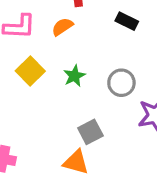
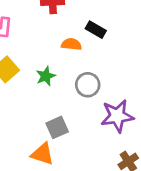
orange semicircle: (62, 27) -> (71, 44), moved, turned 36

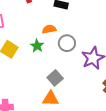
orange semicircle: (71, 44) -> (49, 29), moved

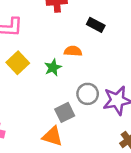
gray circle: (67, 43) -> (88, 94), moved

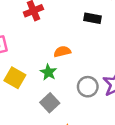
black rectangle: (96, 25) -> (92, 18), moved
gray square: (65, 112) -> (50, 103), moved

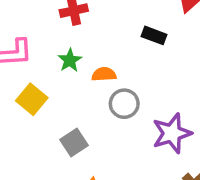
green star: (48, 72) -> (70, 60), moved
gray circle: (88, 87) -> (124, 104), moved

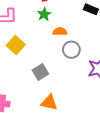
green star: (70, 60) -> (44, 14), moved

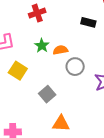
green star: (44, 14) -> (42, 46), moved

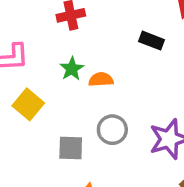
gray circle: (75, 67) -> (112, 130), moved
gray square: (47, 94) -> (71, 148), turned 35

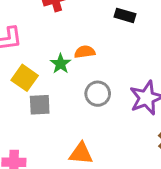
green star: (72, 69) -> (60, 64), moved
gray square: (71, 148) -> (40, 105), moved

